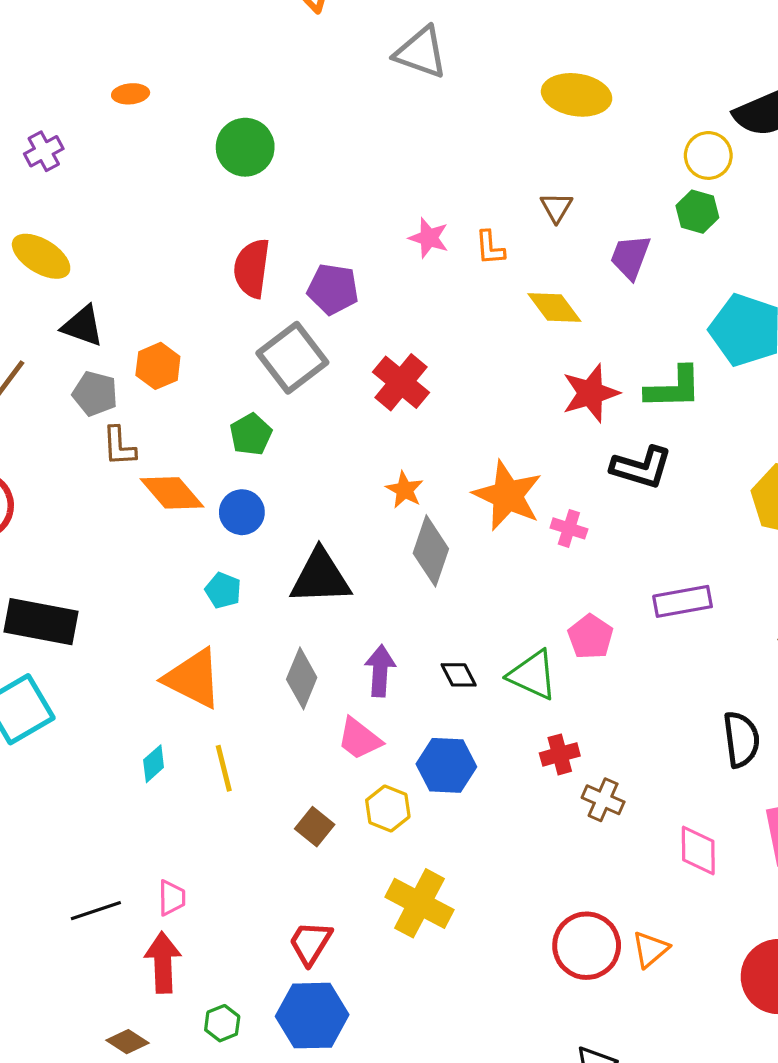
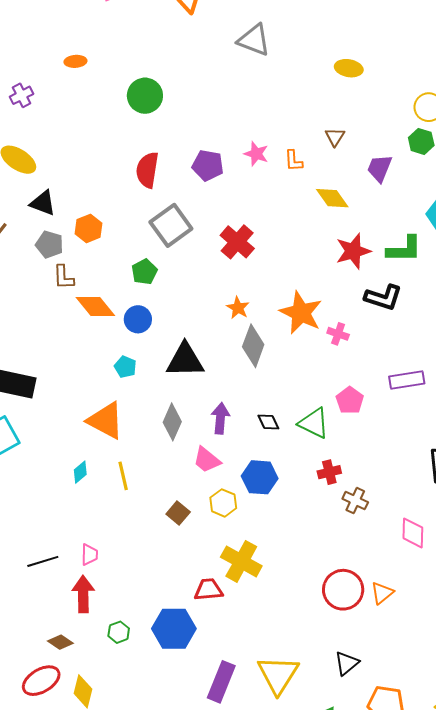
yellow ellipse: (577, 95) -> (349, 68), size x0.7
purple pentagon: (333, 289) -> (208, 165), moved
red trapezoid: (310, 943) -> (208, 590), moved, turned 52

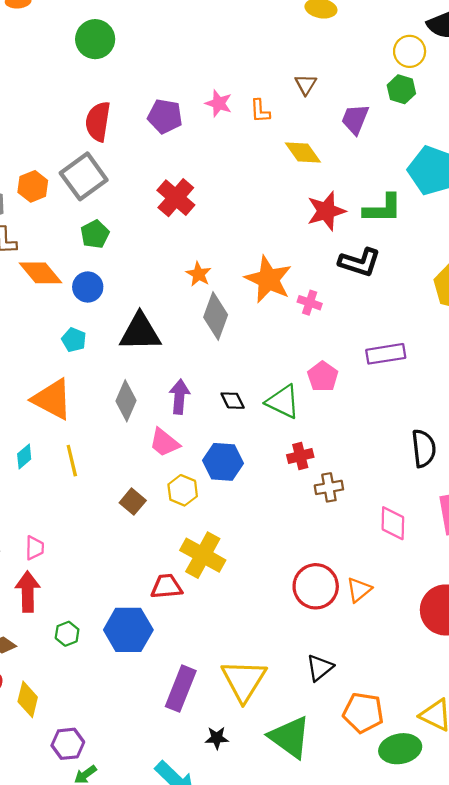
gray square: (171, 225) -> (84, 176), moved
red cross: (237, 242) -> (176, 198), moved
brown cross: (355, 501) -> (329, 487), turned -35

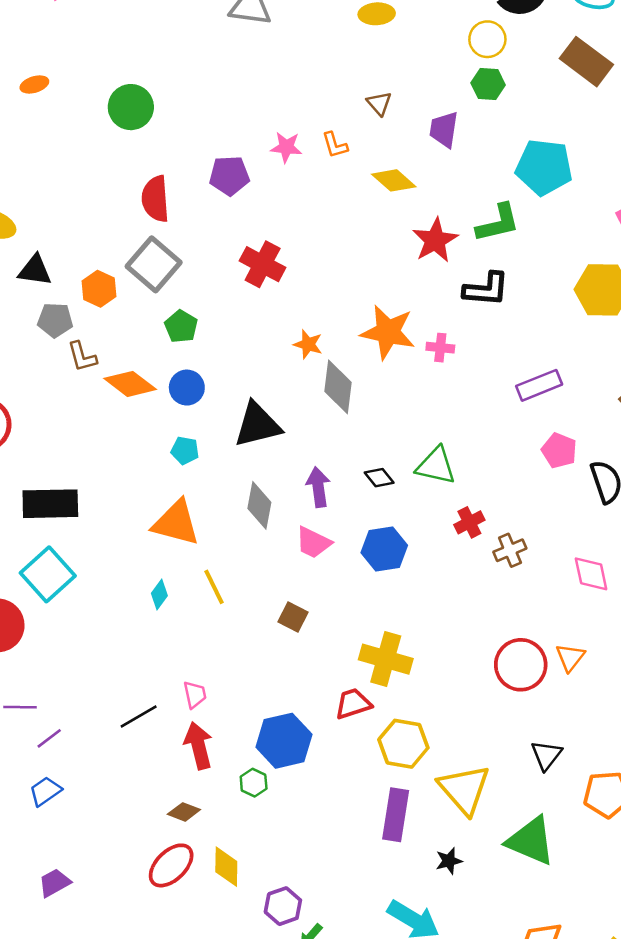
pink pentagon: (323, 377) -> (559, 451), moved
yellow hexagon: (183, 490) -> (403, 744), moved, size x1.4
blue hexagon: (128, 630) -> (284, 741), moved

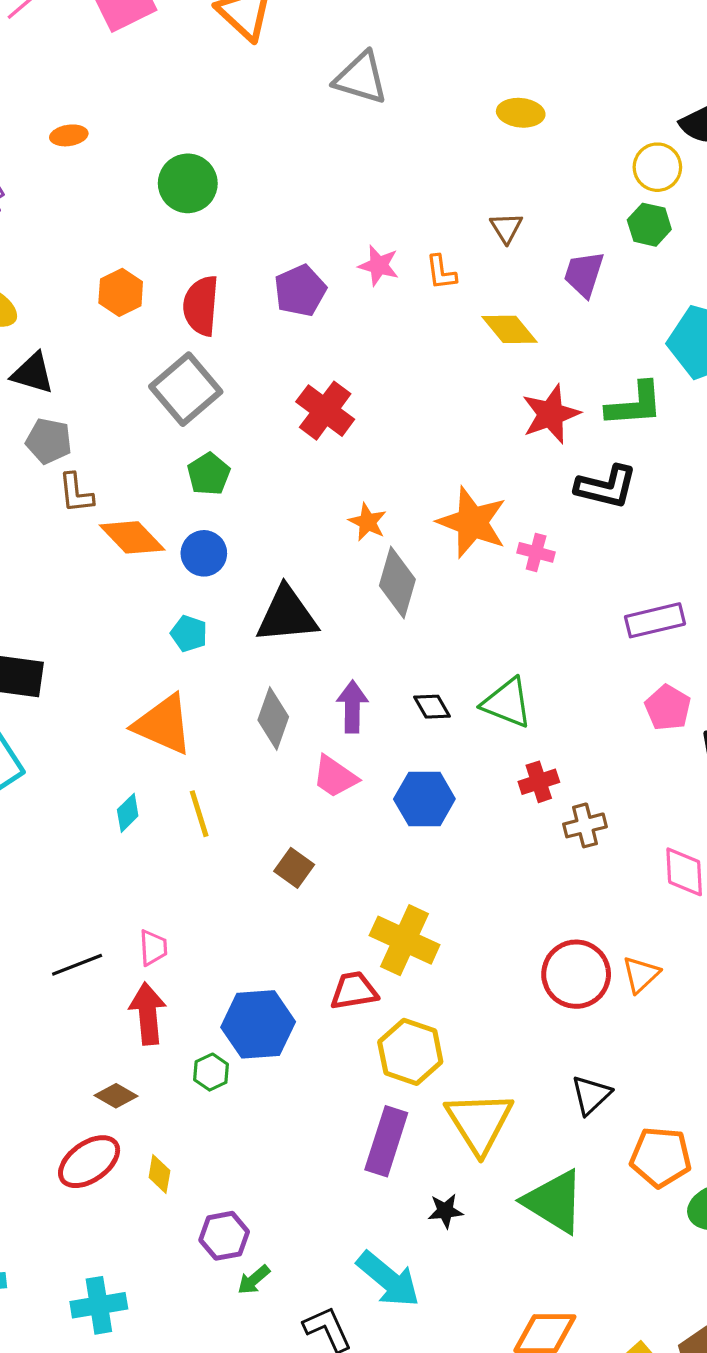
purple pentagon: (229, 176) -> (300, 291), turned -30
orange hexagon: (99, 289) -> (121, 292), moved
yellow diamond: (226, 867) -> (159, 1174), size x0.7

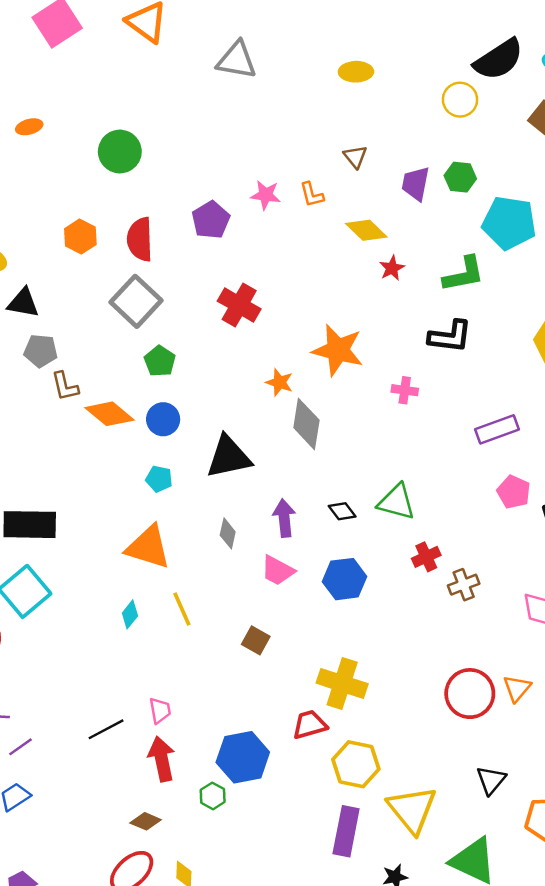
green hexagon: (649, 225) -> (460, 177), moved
red star: (551, 414) -> (392, 268), moved, size x0.6
orange star: (472, 522) -> (338, 350), moved
gray diamond: (273, 718) -> (228, 533), size x0.7

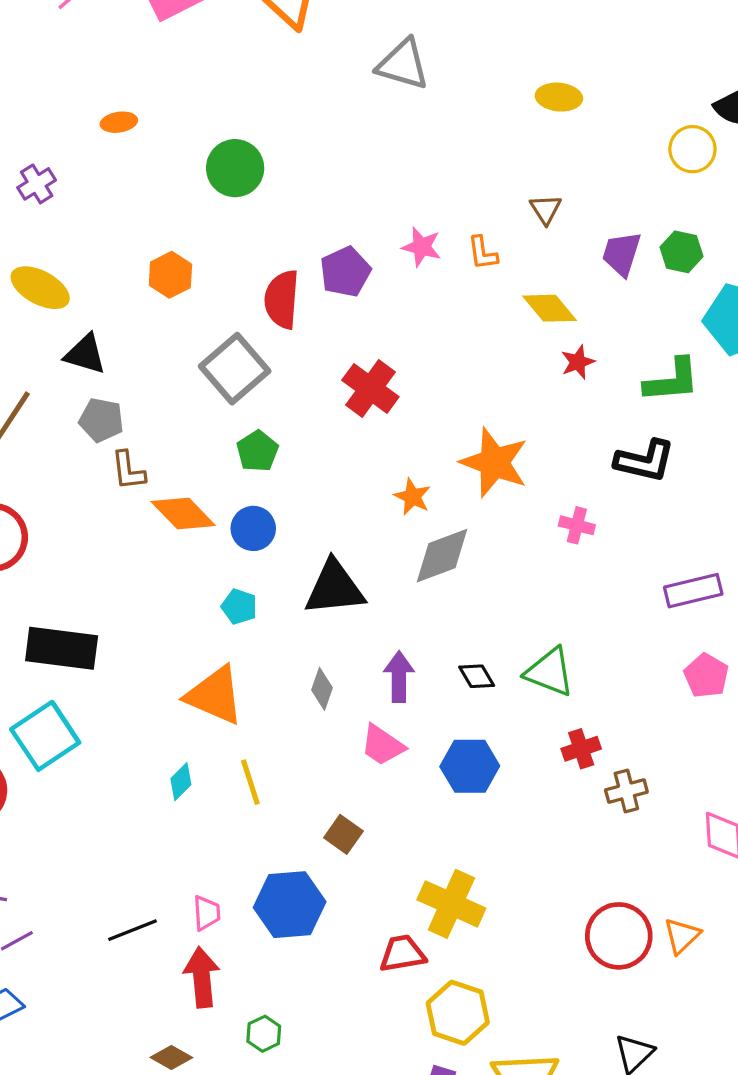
red semicircle: (140, 239) -> (282, 299), moved
gray diamond: (306, 424) -> (442, 556), turned 54
blue hexagon: (243, 757) -> (290, 905), moved

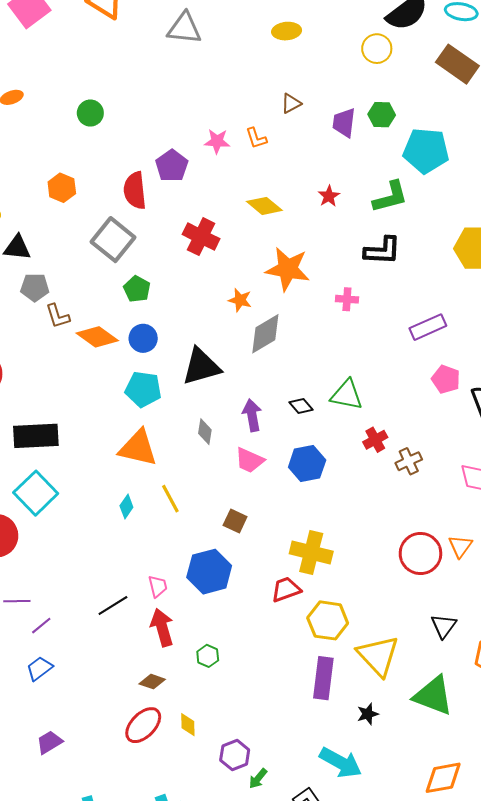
green circle: (235, 168) -> (90, 113), size x0.7
brown triangle: (546, 209) -> (291, 103), turned 45
yellow diamond: (550, 308) -> (264, 206), moved
cyan pentagon: (239, 607) -> (143, 389), size x1.6

